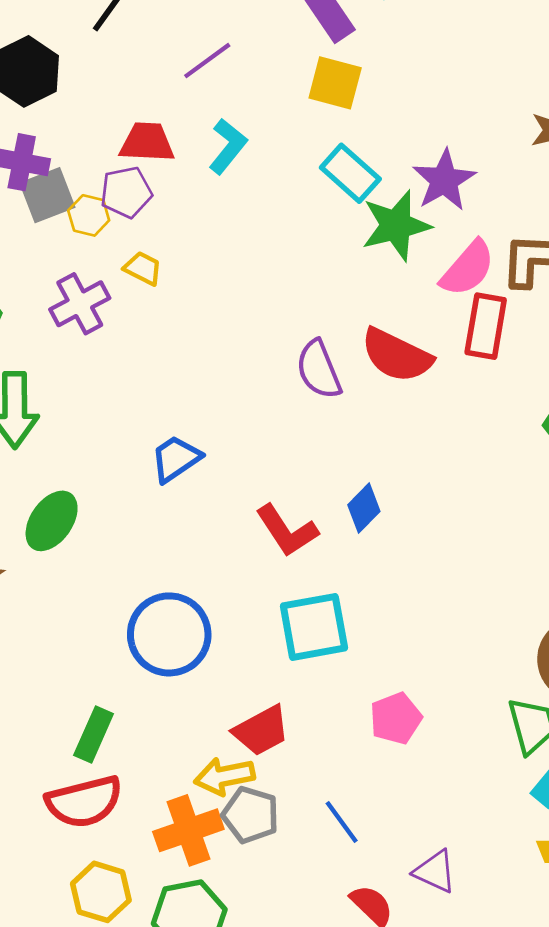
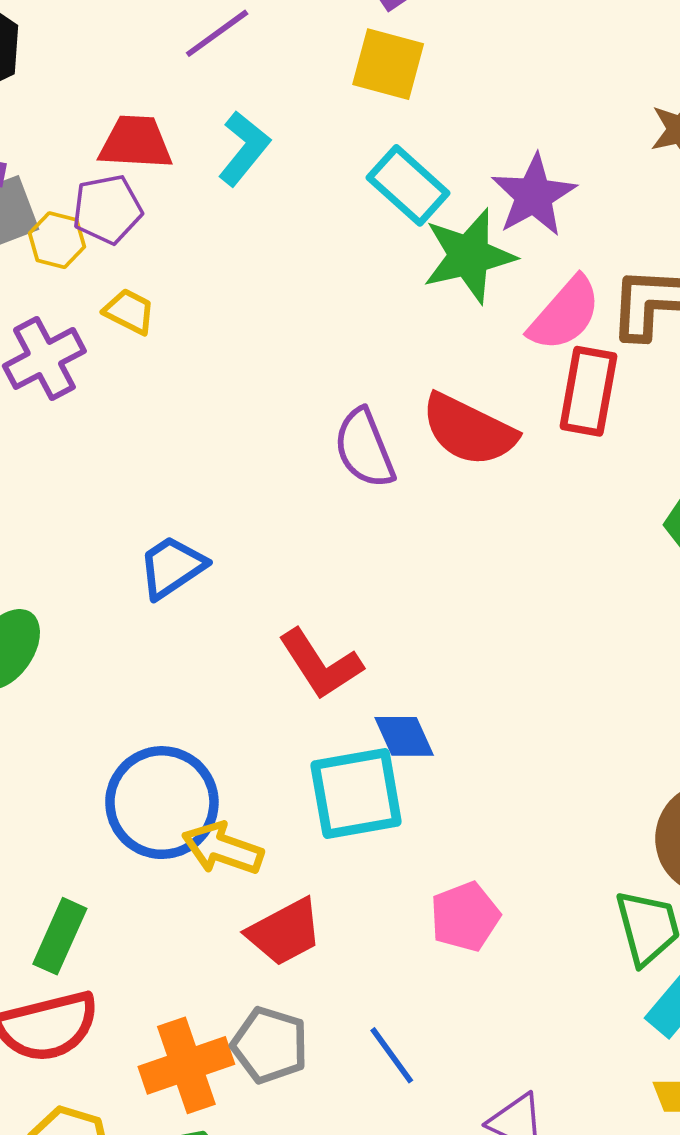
blue diamond: (364, 508) -> (404, 736), moved, turned -69
yellow arrow: (224, 776) -> (223, 848), moved, turned 30

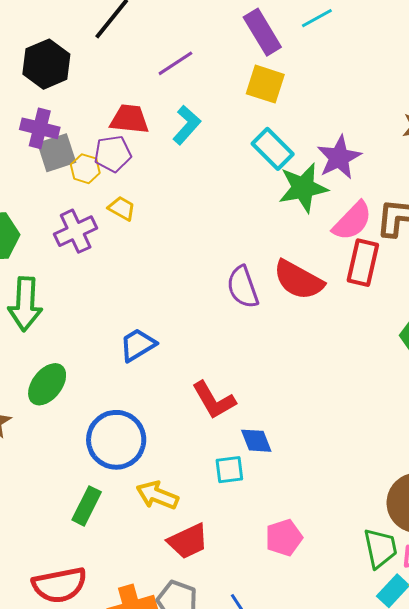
cyan square: (356, 793) -> (229, 470), size x0.6
blue circle: (162, 803) -> (116, 440), moved
green rectangle: (60, 936) -> (87, 506), moved

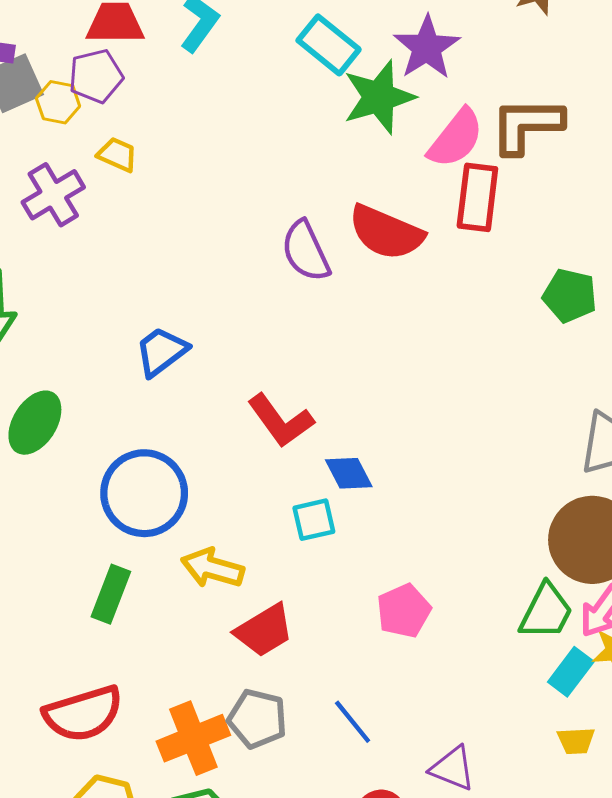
green trapezoid: (380, 548) -> (546, 612), turned 45

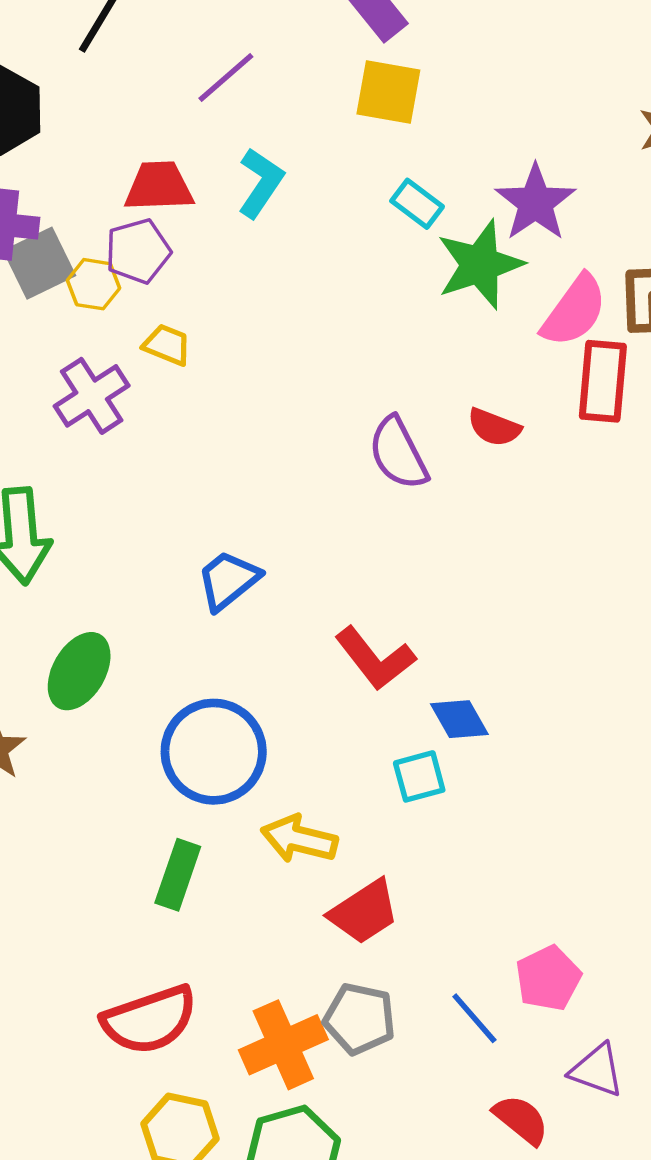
cyan rectangle: (329, 45) -> (417, 204), size x0.7
red semicircle: (386, 232) -> (494, 427), size x0.6
pink pentagon: (404, 611) -> (548, 978), moved

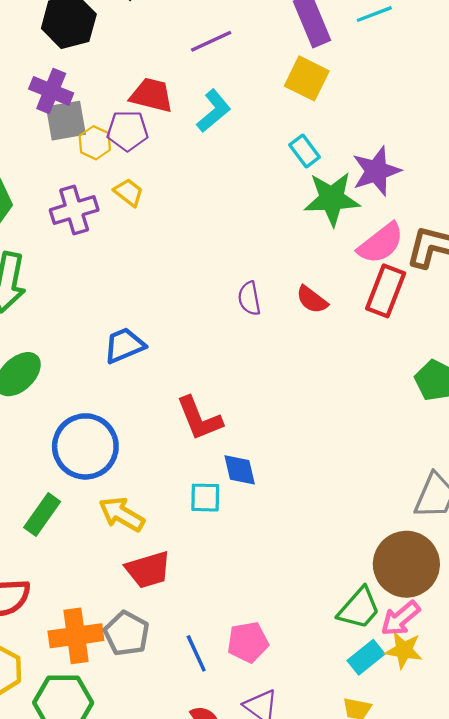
purple semicircle: (398, 453) -> (249, 298), size x0.7

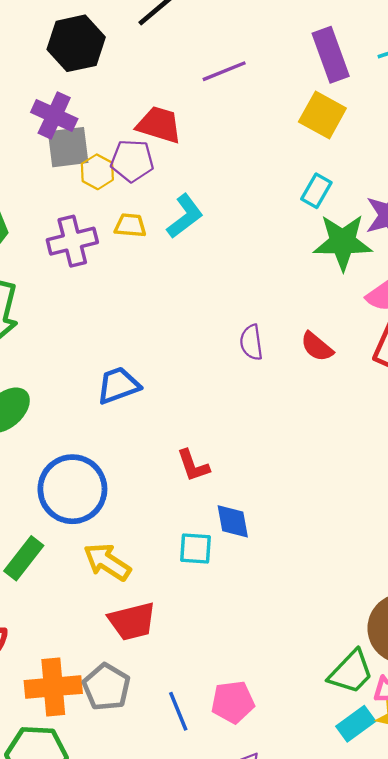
cyan L-shape: (214, 111) -> (185, 216), moved
cyan rectangle: (305, 151) -> (316, 191), turned 64
yellow trapezoid: (129, 192) -> (130, 225), turned -36
red L-shape: (199, 418) -> (193, 466), size x0.7

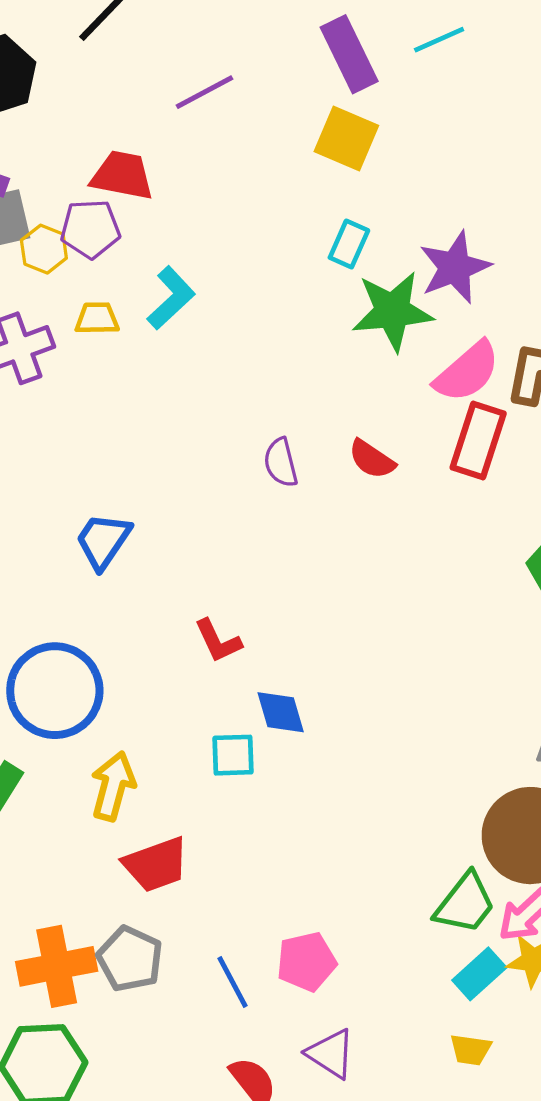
blue trapezoid: (118, 385) -> (103, 541), turned -30
yellow arrow: (107, 562) -> (113, 786), turned 78

